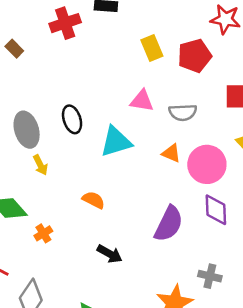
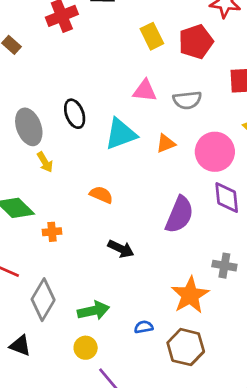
orange triangle: (171, 153) -> (166, 143), moved, turned -42
orange cross: (43, 233) -> (52, 232), turned 30

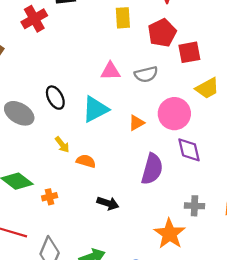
yellow rectangle: (152, 36) -> (123, 18), moved, turned 30
red pentagon: (196, 42) -> (162, 33), moved
gray ellipse: (29, 127) -> (19, 113), turned -32
orange triangle: (166, 143) -> (136, 123), moved
yellow arrow: (45, 162) -> (62, 145), moved

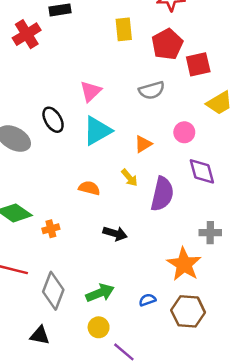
pink triangle: (110, 71) -> (91, 91), moved, turned -40
pink circle: (174, 114) -> (184, 132), size x0.6
yellow arrow: (62, 145) -> (129, 178), moved

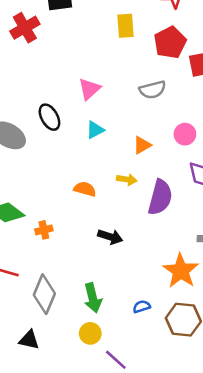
cyan triangle: (97, 131) -> (95, 130), size x0.6
yellow arrow: (129, 178) -> (127, 179), turned -42
green arrow: (100, 293) -> (93, 298), turned 96

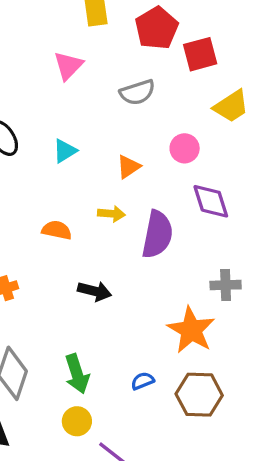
pink triangle: (89, 89) -> (68, 66), moved

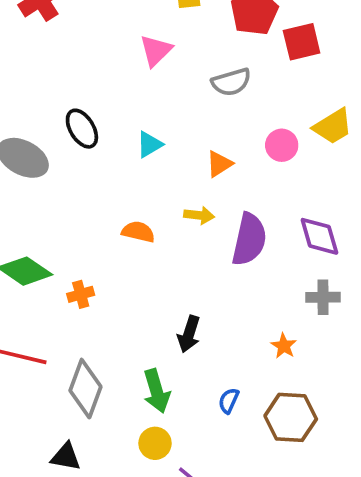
yellow trapezoid: (231, 106) -> (333, 126), moved
purple diamond: (211, 201) -> (319, 236), moved
black arrow: (95, 291) -> (189, 334), moved, turned 92
orange star: (191, 330) -> (284, 346), size x0.5
blue semicircle: (143, 381) -> (229, 401), turned -45

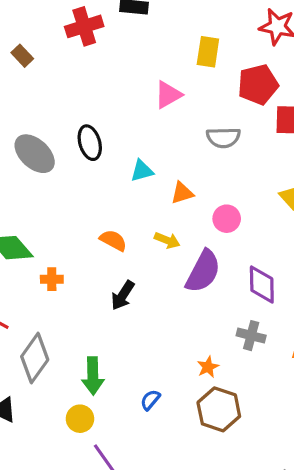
pink circle: (282, 145) -> (227, 219), moved
orange triangle: (219, 164) -> (182, 193), moved
black arrow: (189, 334) -> (123, 295), moved
brown hexagon: (291, 417) -> (219, 409), moved

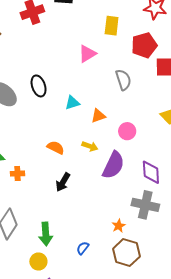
gray semicircle: (223, 138) -> (123, 80), turned -105
gray cross: (251, 336) -> (145, 205), size x1.5

